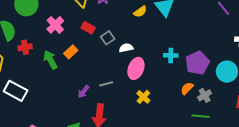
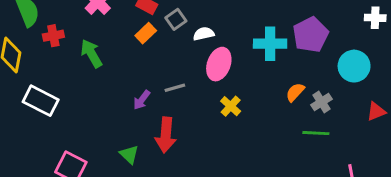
orange rectangle: (71, 52) -> (146, 33), moved
cyan cross: (171, 55) -> (270, 44), size x1.5
purple pentagon: (197, 63) -> (311, 35), moved

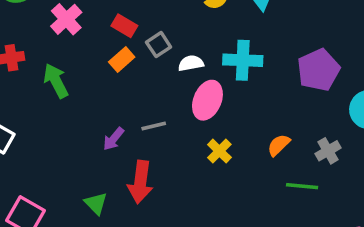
cyan cross: (270, 44) -> (243, 60), moved
orange semicircle: (295, 92) -> (279, 145), moved
green line: (316, 133) -> (302, 186), moved

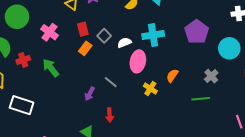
red rectangle: (124, 26) -> (83, 29), turned 56
gray line: (154, 126) -> (111, 82), turned 64
orange semicircle: (279, 145) -> (172, 76), moved
red arrow: (140, 182) -> (110, 115), size x0.6

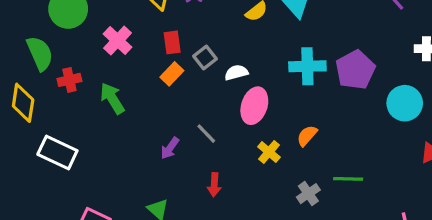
cyan cross: (153, 35) -> (307, 66), moved
gray cross: (211, 76) -> (308, 194), moved
red arrow: (110, 115) -> (214, 185), moved

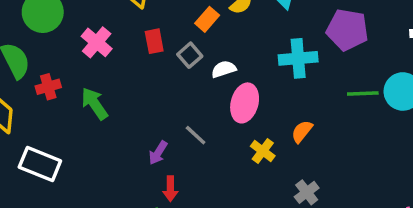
purple pentagon: (355, 70) -> (347, 30), moved, turned -30
orange rectangle: (172, 74) -> (207, 19), moved
green line: (348, 179) -> (363, 93), moved
red arrow: (214, 185) -> (170, 189), moved

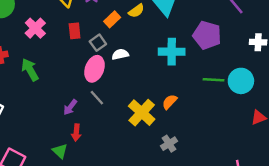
pink ellipse: (245, 103) -> (94, 69), moved
yellow cross: (263, 151) -> (142, 113), size x1.6

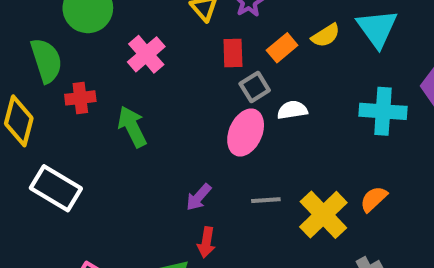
red rectangle: (75, 31) -> (233, 53), moved
gray line: (97, 98) -> (266, 200), moved, turned -56

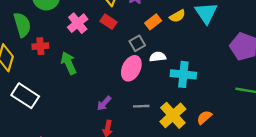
red rectangle: (233, 53) -> (108, 22), moved, turned -56
cyan cross: (383, 111) -> (183, 74), moved
orange semicircle: (374, 199) -> (204, 117), moved

